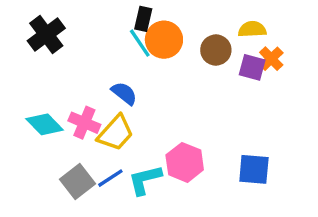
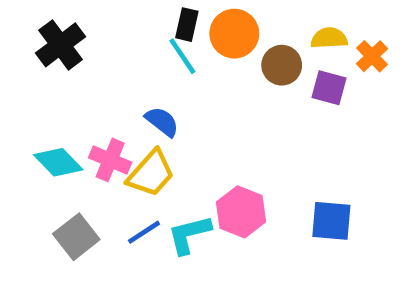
orange circle: (164, 40) -> (234, 34), moved
orange cross: (271, 59) -> (372, 56), moved
gray square: (77, 181) -> (76, 237), moved

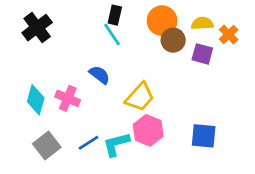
orange circle: (234, 34) -> (162, 21), moved
cyan diamond: (58, 162) -> (36, 100), turned 60
yellow trapezoid: (151, 174) -> (140, 97), moved

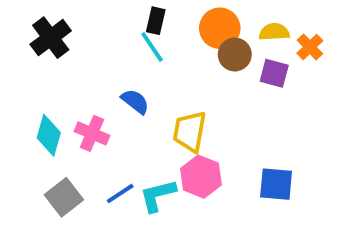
yellow trapezoid: (140, 97) -> (190, 132), turned 148

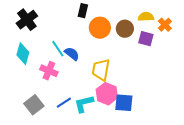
orange circle: (220, 28) -> (100, 28), moved
cyan line: (152, 47) -> (58, 49), moved
cyan diamond: (49, 135) -> (23, 54), moved
blue square: (276, 184) -> (124, 103), moved

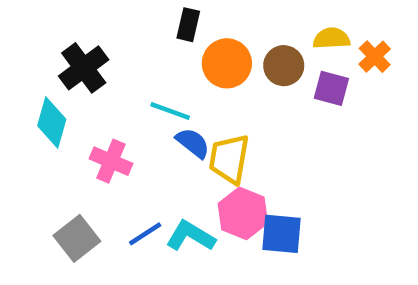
black cross: (27, 20) -> (84, 68), moved
cyan line: (58, 49) -> (170, 111), moved, turned -36
blue semicircle: (72, 54) -> (193, 143), moved
cyan L-shape: (84, 104) -> (191, 236), turned 45

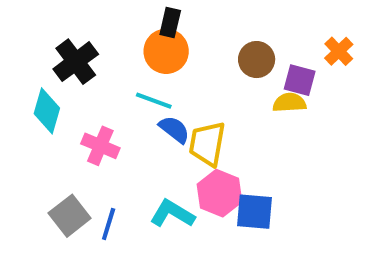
yellow semicircle: (331, 38) -> (289, 103), moved
orange circle: (227, 63) -> (166, 51), moved
blue line: (145, 234) -> (109, 224), moved, turned -40

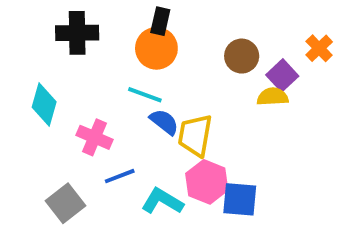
black cross: (76, 62) -> (77, 33), moved, turned 36
purple square: (300, 80) -> (282, 75), turned 32
blue line: (109, 224) -> (120, 176), moved, turned 52

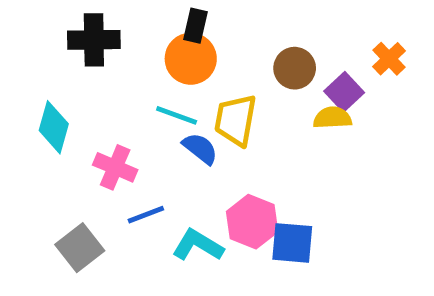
yellow trapezoid: (195, 135) -> (236, 120), moved

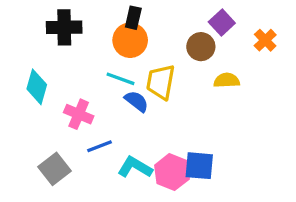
purple square: (344, 92) -> (222, 23), moved
pink hexagon: (252, 222) -> (172, 172), moved

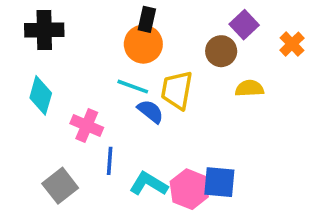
black cross: (64, 27) -> (44, 30), moved
blue line: (100, 146) -> (110, 161), turned -65

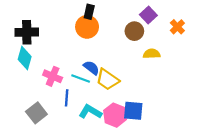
black cross: (44, 30) -> (27, 32), moved
cyan line: (133, 87) -> (81, 78), moved
yellow trapezoid: (177, 90) -> (107, 80), moved, turned -65

